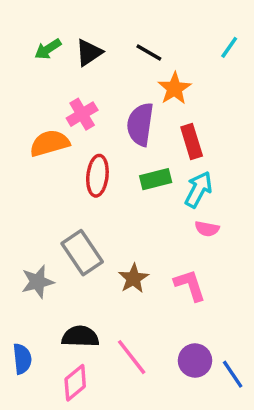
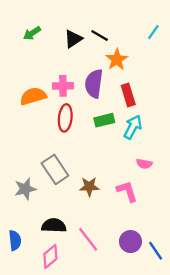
black triangle: (89, 53) -> (73, 39), moved
pink cross: (82, 114) -> (63, 86), moved, turned 30
pink semicircle: (207, 229) -> (144, 164), moved
brown star: (133, 278) -> (89, 187), turned 30

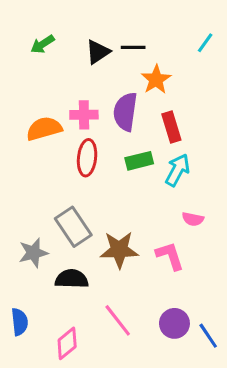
black line: (100, 35) -> (133, 47), turned -30
brown star: (89, 187) -> (119, 250), size x1.4
black semicircle: (54, 226) -> (72, 279), moved

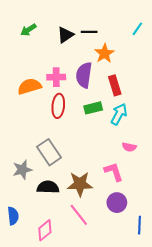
brown star: (119, 250) -> (80, 184), moved
purple circle: (174, 323) -> (117, 203), moved
blue line: (208, 336) -> (139, 225), turned 36

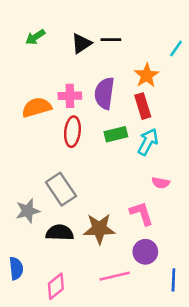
cyan line: (137, 29) -> (176, 49), moved
orange star: (105, 53) -> (147, 75), moved
pink line: (79, 215) -> (115, 276), moved, turned -65

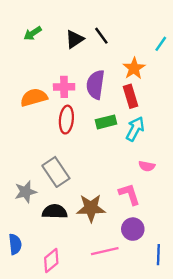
black line: (111, 40) -> (101, 36), turned 54

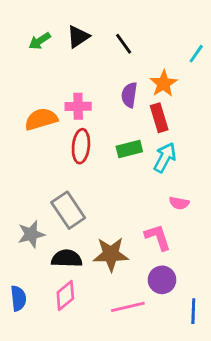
black triangle: (75, 39) -> (78, 37), moved
purple semicircle: (96, 85) -> (129, 95), moved, size x0.7
pink diamond: (51, 261) -> (65, 296), moved

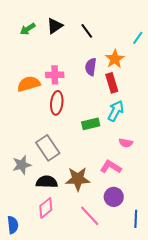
green rectangle: (129, 149) -> (91, 124), moved
pink L-shape: (158, 237) -> (111, 167), turned -40
blue semicircle: (18, 298) -> (13, 225), moved
pink line: (128, 307) -> (90, 216), turned 60

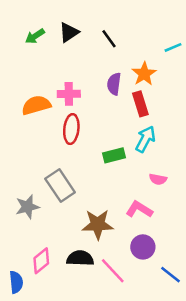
cyan line: (138, 38) -> (173, 47), turned 32
black semicircle: (47, 182) -> (80, 258), moved
pink diamond: (46, 208) -> (41, 261), moved
blue line: (136, 219) -> (170, 275), turned -54

